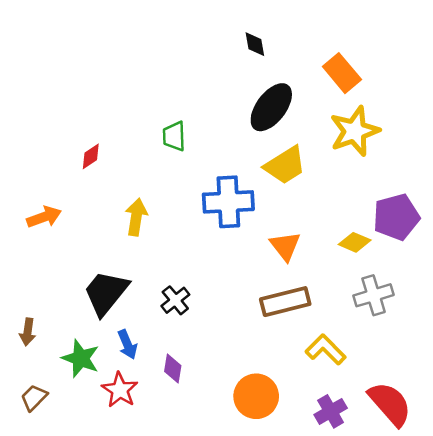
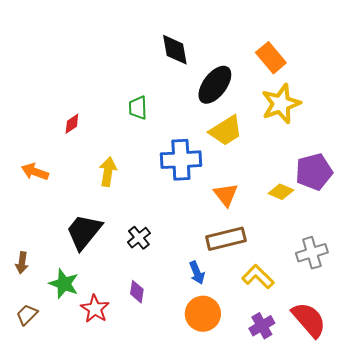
black diamond: (255, 44) -> (175, 50), moved, size x1.6
orange arrow: (44, 217) -> (35, 172), turned -140
gray cross: (374, 295) -> (312, 253), moved
blue arrow: (127, 345) -> (197, 273), moved

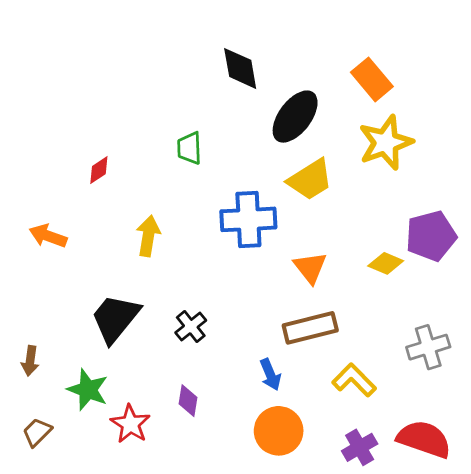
red semicircle: (309, 320) -> (424, 439), turned -30

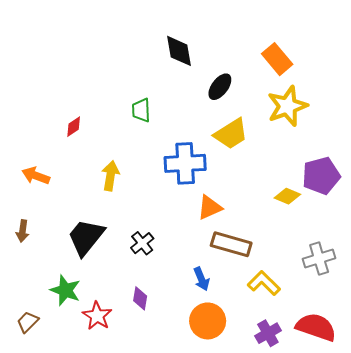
black ellipse: (295, 117) -> (220, 87), size x0.7
orange triangle: (310, 267) -> (210, 207), moved, turned 44
brown rectangle: (310, 328) -> (231, 244), turned 30
brown arrow: (30, 361) -> (22, 231), moved

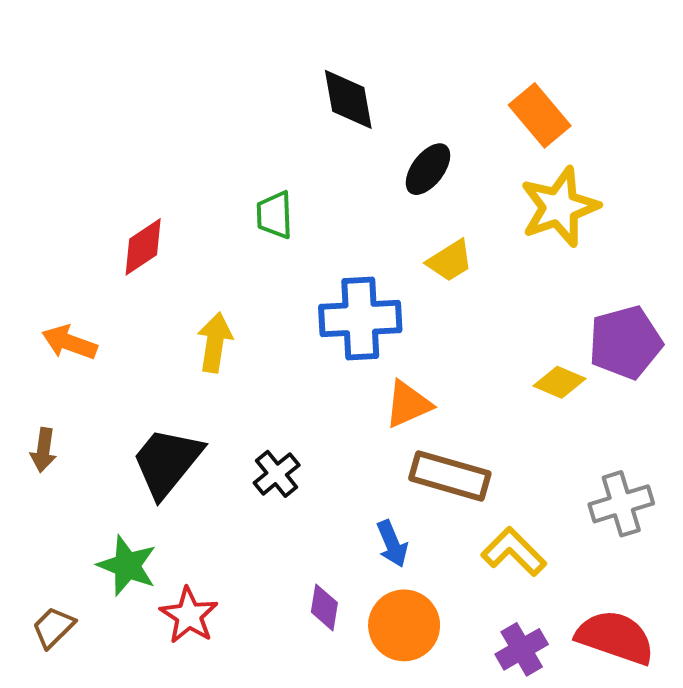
red diamond: (74, 127) -> (143, 247), size x1.4
yellow trapezoid: (231, 134) -> (450, 261), size x0.7
purple diamond: (140, 298) -> (324, 607), moved

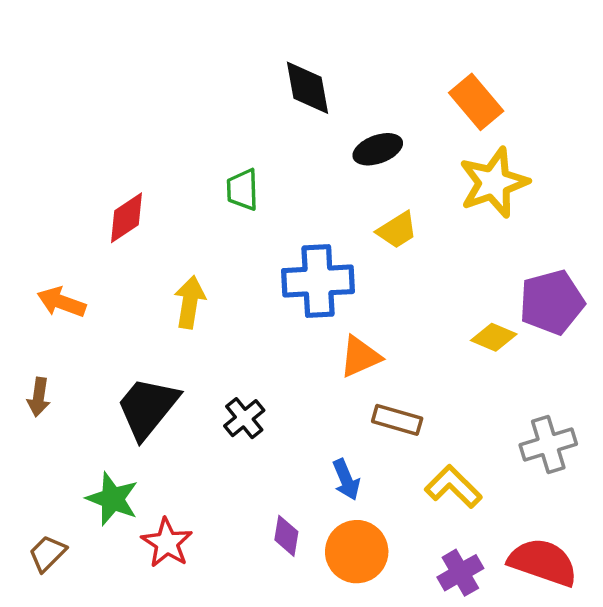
black ellipse: (428, 169) -> (378, 149), turned 33
brown rectangle: (450, 476) -> (397, 420), size x0.7

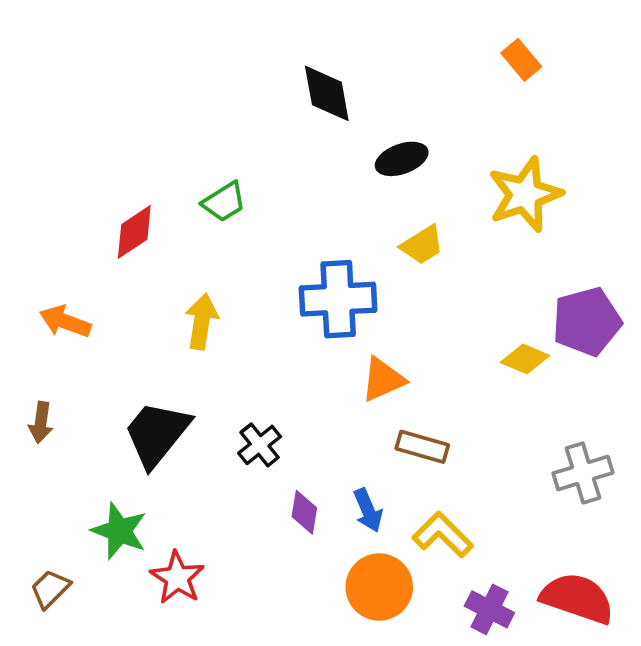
orange rectangle: (476, 102) -> (521, 60), moved, size x0.7
green trapezoid: (242, 190) -> (224, 202), moved, turned -120
yellow L-shape: (453, 487) -> (443, 535), moved
purple diamond: (286, 536) -> (304, 512), moved
purple cross: (460, 573) -> (489, 609), turned -33

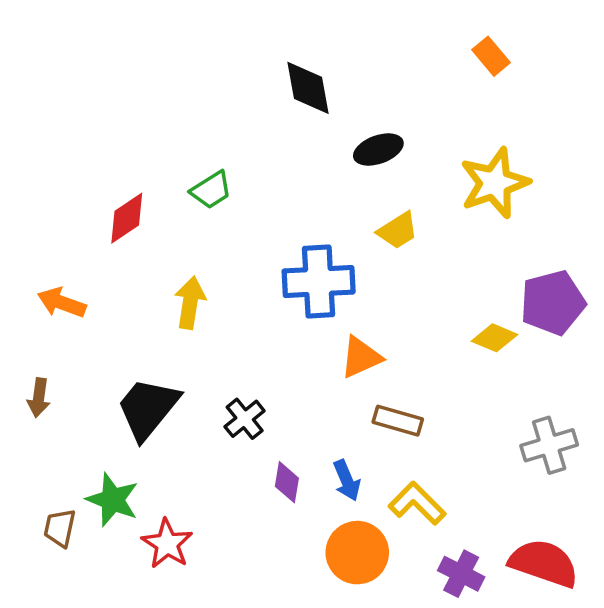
brown trapezoid: (50, 589) -> (60, 528), moved, turned -33

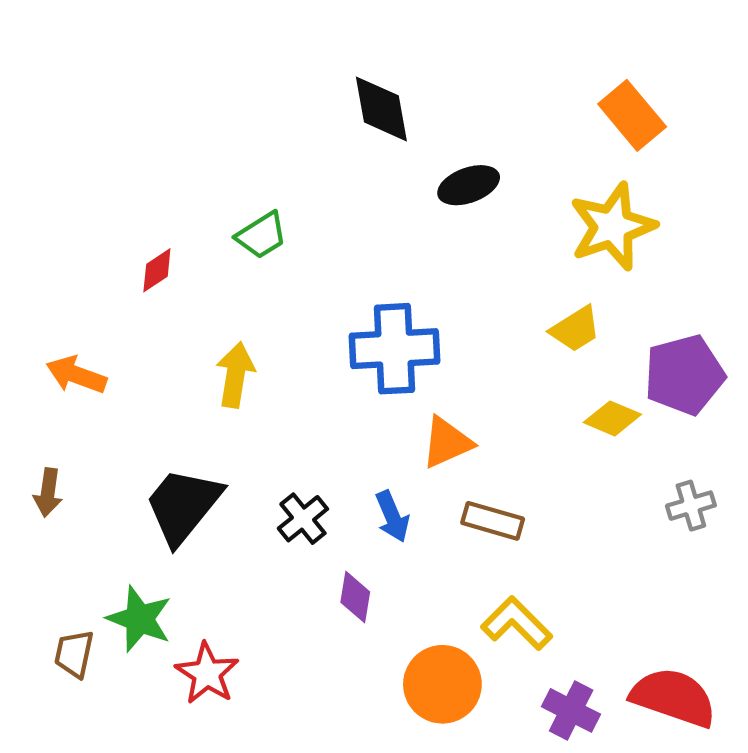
orange rectangle: (491, 56) -> (632, 115), moved, size x1.4
red diamond: (127, 218) -> (157, 270), size x0.7
yellow trapezoid: (398, 230) -> (575, 329), moved
gray cross: (549, 445) -> (691, 506), moved, size x0.7
blue arrow: (347, 480) -> (392, 516), moved

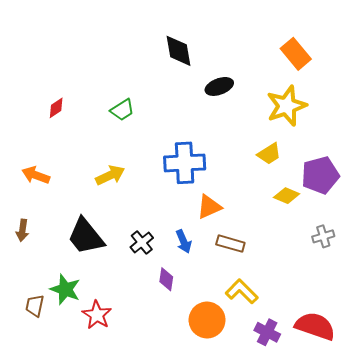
red diamond: (157, 270) -> (56, 108), moved
yellow arrow: (235, 375) -> (110, 175), turned 56
black trapezoid: (183, 506) -> (86, 236), turned -78

